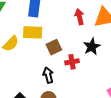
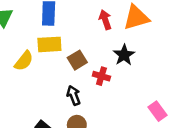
red cross: (72, 62) -> (101, 76), turned 32

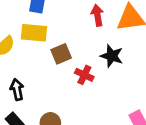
black star: (124, 55) -> (112, 56), turned -30
black arrow: (74, 95) -> (17, 89), moved

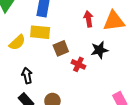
black star: (112, 56) -> (99, 50), turned -30

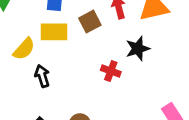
brown square: (61, 48) -> (90, 22), moved
black arrow: (27, 75) -> (42, 76), moved

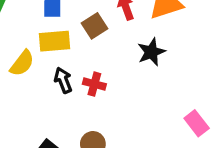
red cross: (111, 71) -> (94, 84), moved
black arrow: (42, 76) -> (63, 80), moved

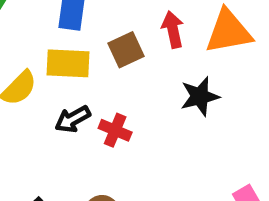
black arrow: (63, 80) -> (73, 119), turned -105

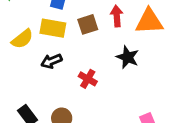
black star: (200, 96) -> (128, 57), turned 30
red cross: (115, 130) -> (88, 79), moved

